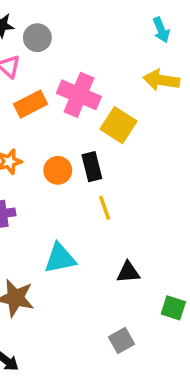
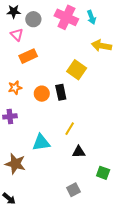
cyan arrow: (161, 30) -> (91, 17), moved
pink cross: (79, 95) -> (66, 17), moved
yellow line: (105, 208) -> (70, 129), moved, turned 48

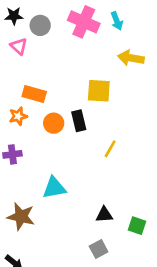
orange rectangle: (28, 56) -> (34, 94), moved, turned 42
yellow square: (77, 70) -> (99, 91), turned -30
yellow line: (70, 129) -> (110, 149), moved
black triangle: (79, 152) -> (104, 215), moved

